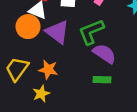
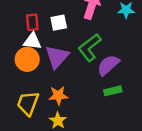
purple triangle: (57, 32) -> (57, 57), turned 50
purple semicircle: (104, 54) -> (108, 65), turned -60

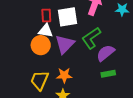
white square: (59, 23) -> (68, 17), size x1.5

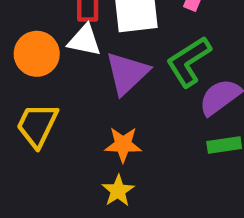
orange circle: (41, 45) -> (37, 54), moved
yellow trapezoid: (40, 80) -> (37, 125), moved

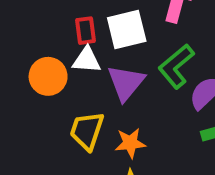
yellow trapezoid: (37, 125) -> (87, 131), moved

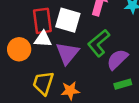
white square: (127, 29) -> (68, 20), turned 30
red rectangle: (86, 31) -> (42, 21), size x1.5

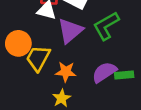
orange circle: (19, 49) -> (18, 43), moved
purple semicircle: (117, 59) -> (104, 72), moved

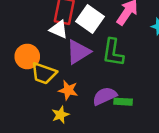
green L-shape: (106, 26) -> (113, 52), turned -60
yellow trapezoid: (38, 58) -> (44, 73), turned -108

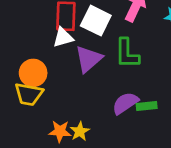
white triangle: (59, 29) -> (63, 38), turned -30
yellow trapezoid: (44, 73) -> (29, 94), moved
orange star: (68, 90) -> (60, 131), moved

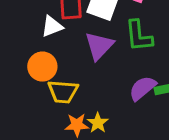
white triangle: (63, 38) -> (52, 26), moved
yellow trapezoid: (29, 94) -> (63, 92), moved

